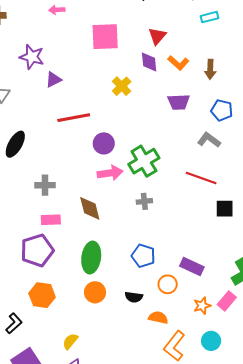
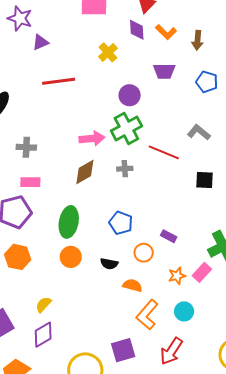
gray L-shape: (209, 140) -> (199, 132), moved
purple circle: (104, 143) -> (130, 95), moved
red line: (201, 178) -> (164, 152), moved
brown diamond: (90, 208) -> (85, 172), moved, turned 72
purple rectangle: (192, 267) -> (169, 236), size x0.7

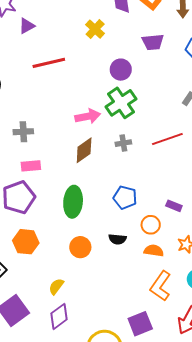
red line: (164, 152) -> (167, 139), moved, turned -36
orange circle: (71, 257) -> (80, 247), moved
orange semicircle: (132, 285) -> (154, 251), moved

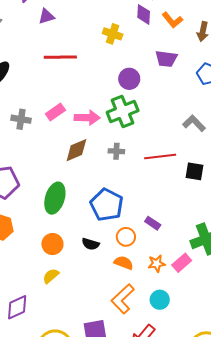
yellow cross: (95, 29) -> (113, 34), turned -36
pink rectangle: (31, 166) -> (55, 112), moved, turned -42
blue pentagon: (125, 197) -> (107, 205), size x1.4
yellow semicircle: (56, 286) -> (51, 276), moved

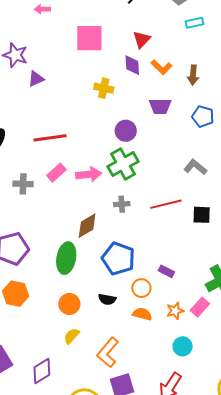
red line: (60, 57) -> (50, 138), moved
brown diamond: (76, 150) -> (87, 226), moved
orange L-shape: (123, 299) -> (108, 352), moved

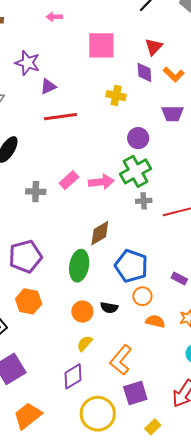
red line: (50, 138) -> (60, 117), moved
gray cross: (122, 204) -> (144, 201), moved
orange circle: (141, 288) -> (142, 296), moved
black semicircle: (107, 299) -> (109, 308), moved
purple diamond: (42, 371) -> (73, 376), moved

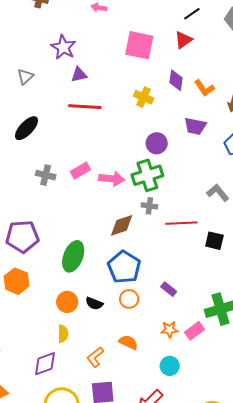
red triangle: (154, 47) -> (183, 40), moved
brown diamond: (100, 233) -> (122, 225), moved
orange semicircle: (155, 321) -> (128, 342), moved
yellow semicircle: (85, 343) -> (63, 334), turned 126
orange L-shape: (121, 360) -> (95, 357), size x0.7

